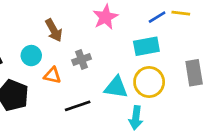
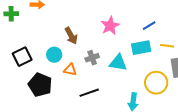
yellow line: (181, 13) -> (167, 46), moved
yellow circle: (149, 82) -> (156, 83), moved
cyan triangle: (116, 87) -> (118, 63), moved

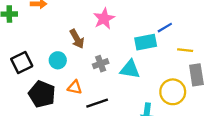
pink star: (110, 26) -> (104, 19), moved
cyan rectangle: (141, 48) -> (146, 42), moved
orange triangle: (70, 70) -> (75, 87), moved

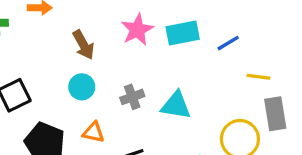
brown arrow: (77, 39) -> (83, 45), moved
cyan rectangle: (146, 42) -> (183, 33), moved
cyan circle: (58, 60) -> (82, 87), moved

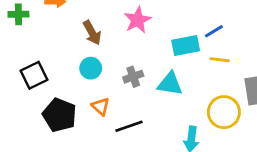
cyan rectangle: (183, 33) -> (186, 45), moved
yellow line: (258, 77) -> (220, 60), moved
orange triangle: (94, 132) -> (101, 106), turned 30

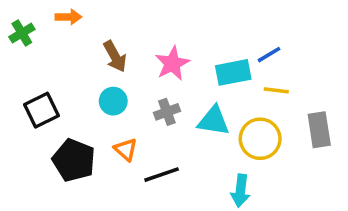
green cross: (18, 14) -> (22, 33), turned -30
pink star: (137, 20) -> (172, 64), moved
yellow circle: (224, 112) -> (260, 139), moved

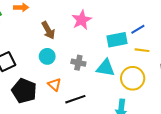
pink star: (172, 64) -> (82, 20), moved
gray cross: (167, 112) -> (78, 63), turned 32

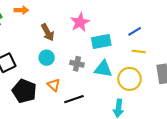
cyan rectangle: (117, 40) -> (101, 41), moved

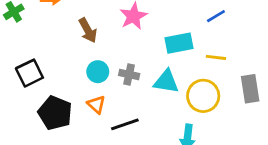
blue line: (135, 31) -> (216, 16), moved
cyan rectangle: (101, 41) -> (179, 43), moved
cyan circle: (47, 58) -> (98, 72), moved

